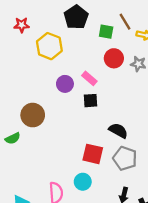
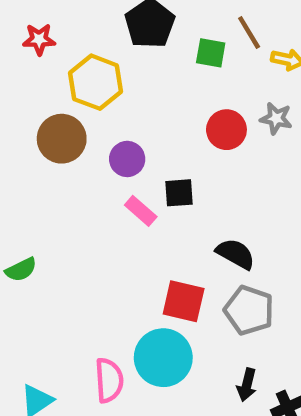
red circle: (114, 58) -> (226, 130), moved
pink rectangle: (89, 78) -> (141, 211), moved
brown circle: (33, 115) -> (62, 139), moved
cyan circle: (83, 182) -> (163, 358), size x1.6

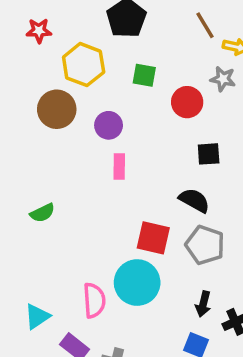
green square: (211, 53) -> (144, 75), moved
gray star: (276, 118) -> (223, 79), moved
black square: (179, 193) -> (209, 154), moved
pink rectangle: (141, 211) -> (119, 166), turned 50
green semicircle: (21, 270) -> (42, 213), moved

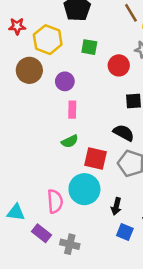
red star: (39, 31) -> (17, 26), moved
green semicircle: (42, 213) -> (70, 141), moved
black arrow: (203, 304) -> (116, 206), moved
cyan triangle: (37, 316) -> (16, 212), turned 42

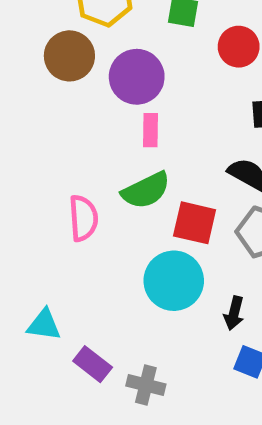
purple circle: (65, 81) -> (137, 77), size x1.5
green semicircle: (70, 141) -> (146, 190), size x1.5
pink semicircle: (55, 201) -> (83, 218), moved

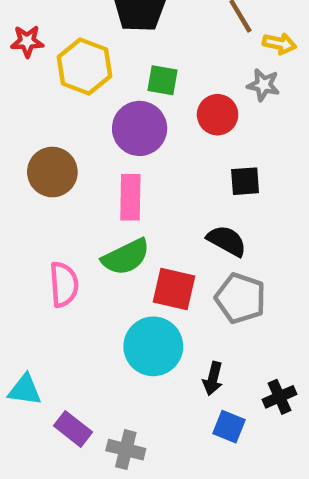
brown circle: (69, 56) -> (52, 172), moved
purple circle: (137, 77) -> (140, 128), moved
pink rectangle: (151, 130) -> (130, 197), size x1.4

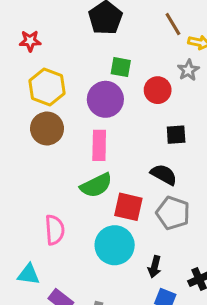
yellow hexagon: (84, 66) -> (47, 87), moved
gray star: (263, 85) -> (188, 70), turned 30
pink semicircle: (64, 284) -> (55, 230), moved

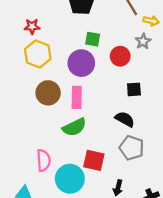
red star: (30, 41) -> (32, 26), moved
brown circle: (47, 128) -> (48, 93), moved
red square: (128, 207) -> (94, 160), moved
cyan circle: (115, 245) -> (70, 179), moved

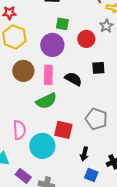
black semicircle: (125, 119) -> (73, 79), moved

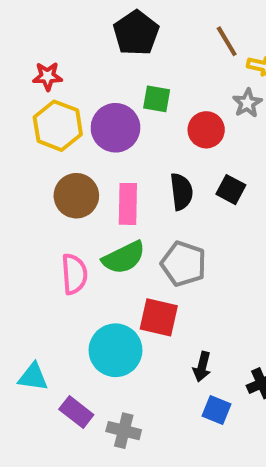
purple circle: (52, 45) -> (115, 128), moved
black square: (98, 68) -> (231, 190), turned 32
black semicircle: (73, 79) -> (181, 192), moved, turned 54
gray pentagon: (96, 119) -> (183, 264), moved
pink semicircle: (19, 130) -> (74, 274), moved

